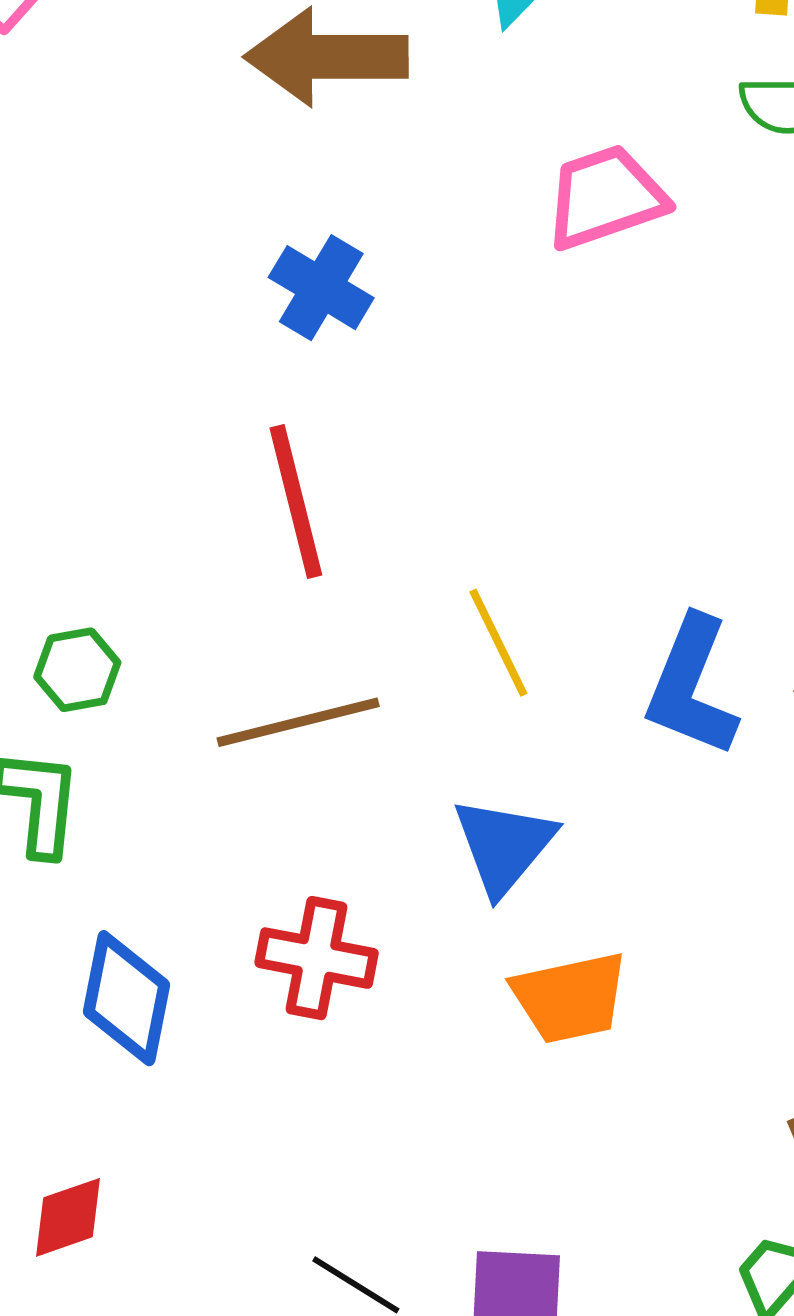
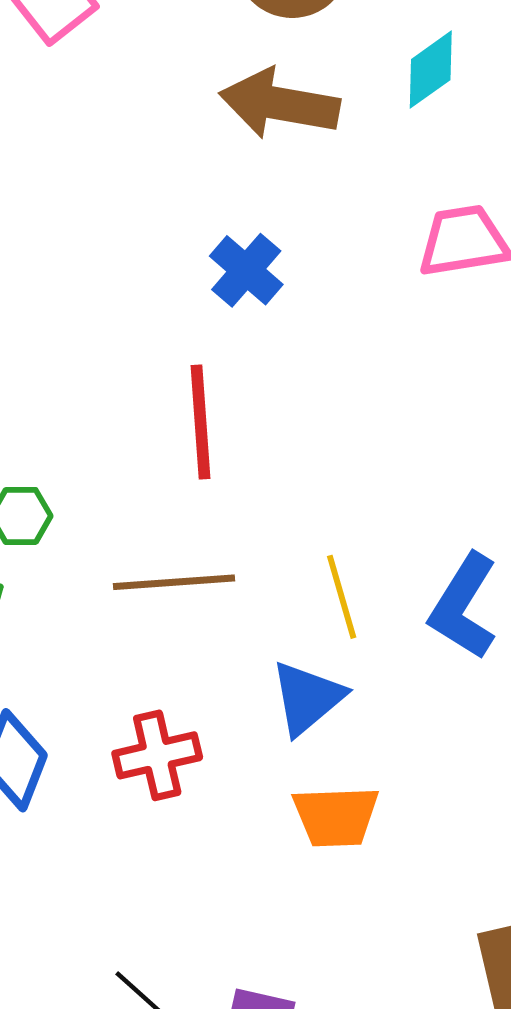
yellow line: (498, 643) -> (342, 597), moved
red cross: (317, 958) -> (157, 755), turned -34

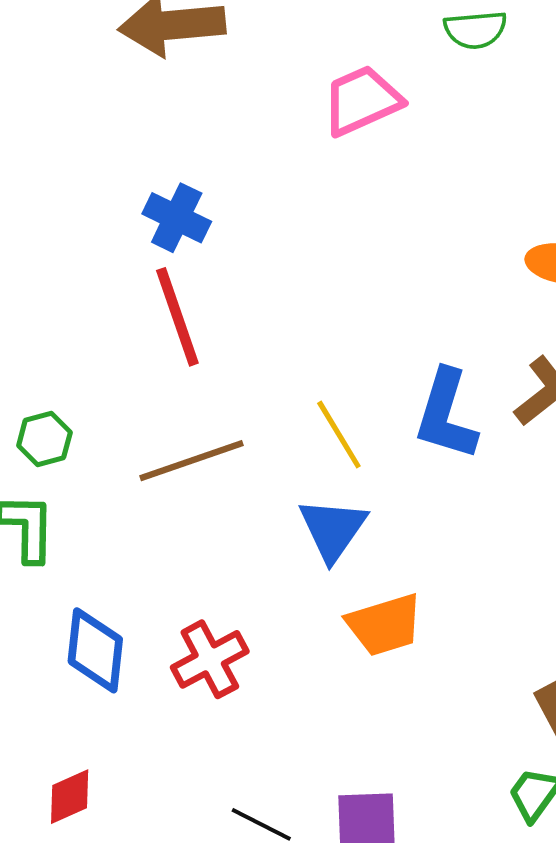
blue cross: (246, 270) -> (177, 218), moved
red cross: (157, 755) -> (210, 659), moved

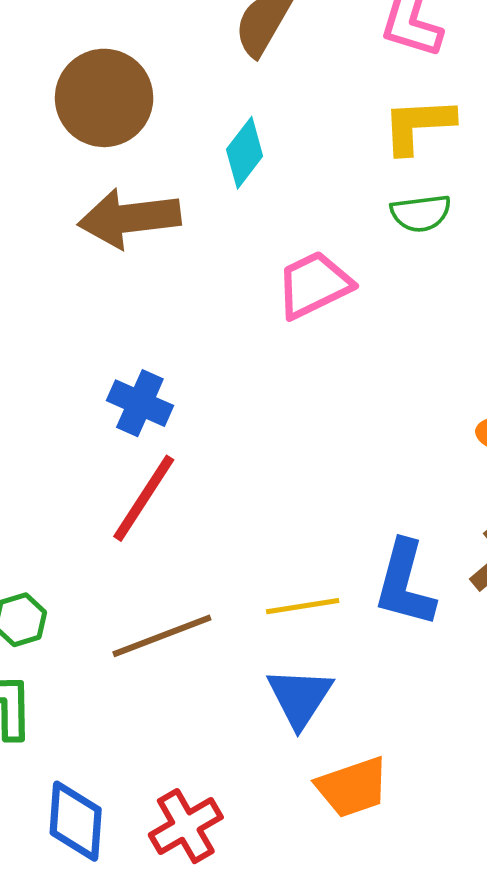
red line: (177, 317) -> (144, 498), turned 54
yellow line: (339, 435) -> (303, 606), turned -66

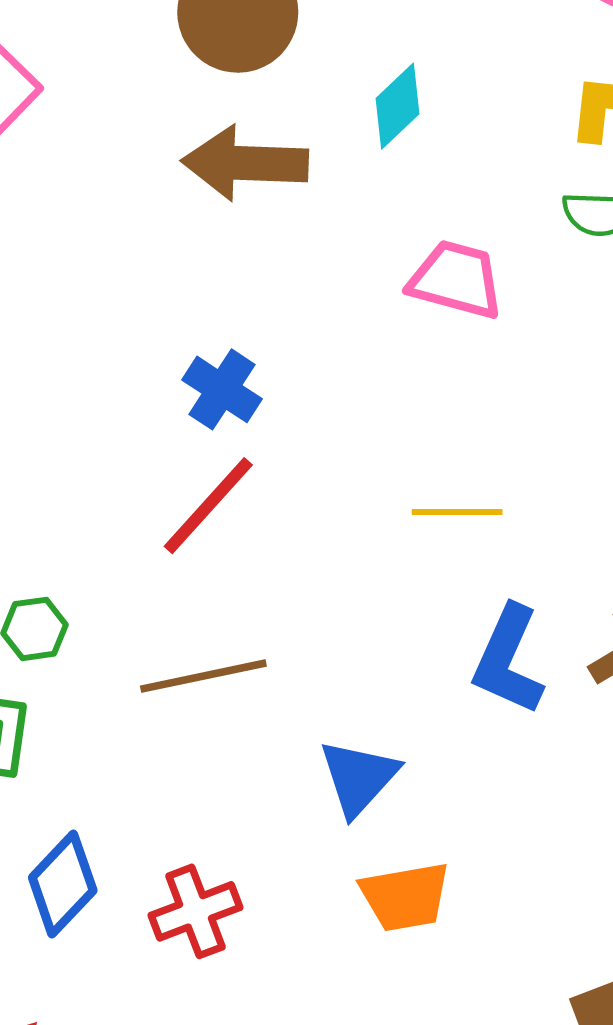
pink trapezoid: (314, 285) -> (456, 280), turned 32
yellow line: (303, 606) -> (457, 512), moved
blue diamond: (76, 821) -> (63, 884), turned 30

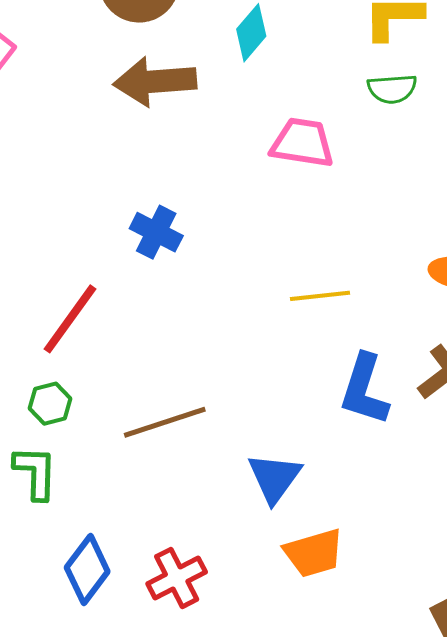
red line: (208, 506) -> (70, 319), moved

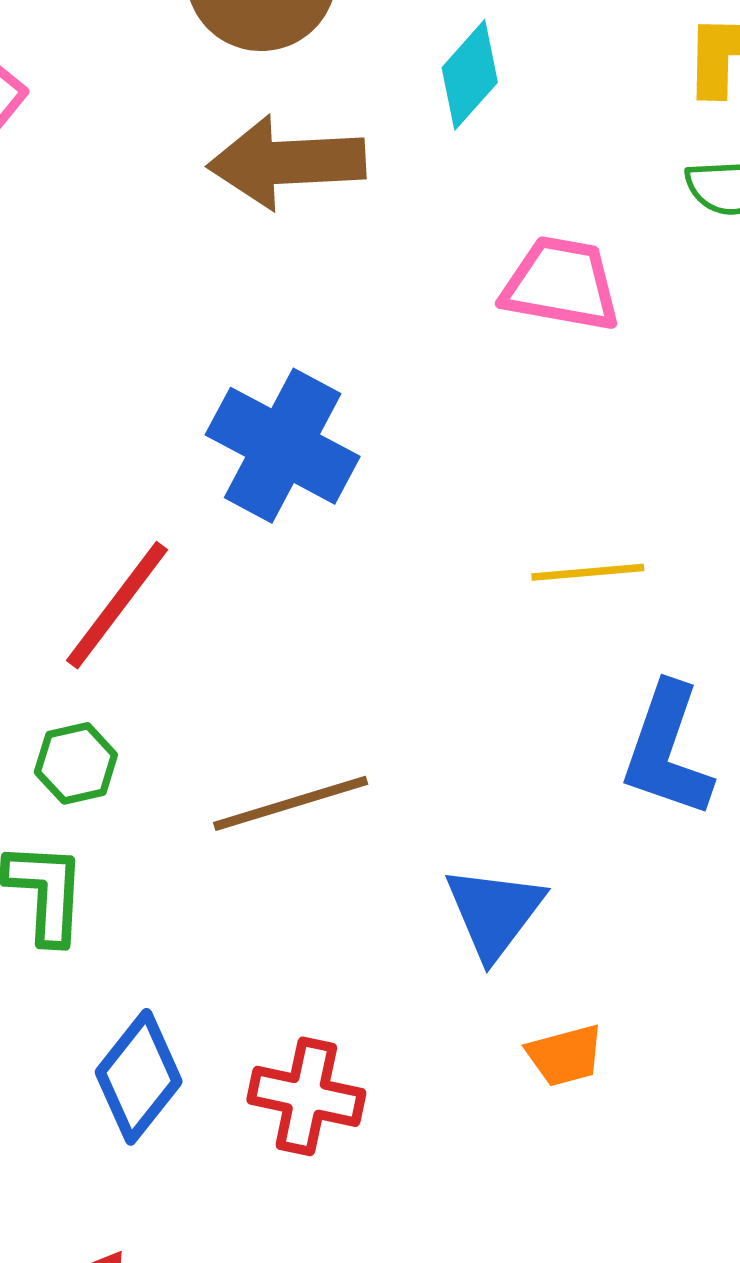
blue cross: (156, 232) -> (283, 446), size x1.5
orange trapezoid: (314, 553) -> (565, 1055), size x0.7
red cross: (177, 578) -> (306, 1096), turned 38

